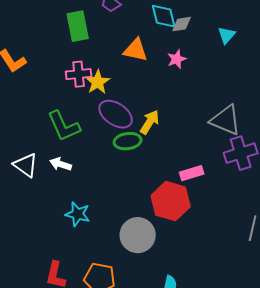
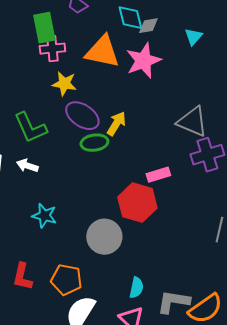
orange triangle: (136, 50) -> (102, 52), size x1.4
pink star: (177, 59) -> (143, 61), size x1.8
pink cross: (79, 74) -> (52, 49), moved
yellow star: (98, 82) -> (64, 84), turned -30

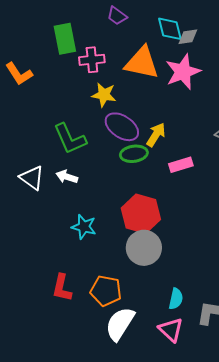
green rectangle: (44, 28) -> (65, 39), moved
pink rectangle: (158, 175) -> (181, 165), moved
red hexagon: (137, 203) -> (141, 214), moved

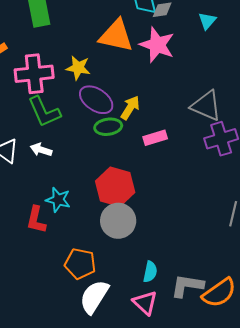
pink cross: (92, 60) -> (34, 74), moved, size x1.5
pink star: (183, 72) -> (157, 45), turned -30
red L-shape: (62, 288) -> (36, 220), moved

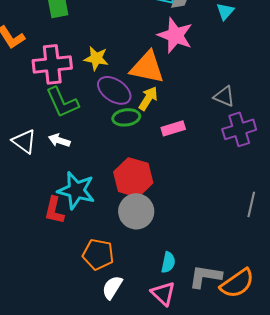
orange triangle: (116, 36) -> (147, 67), moved
gray triangle: (206, 106) -> (224, 96), size x0.7
cyan star: (58, 200) -> (76, 190), size x1.5
white semicircle: (94, 297) -> (112, 287), size x0.7

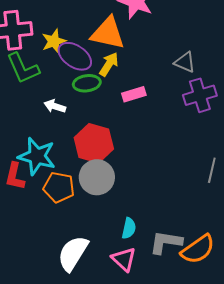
yellow star: (96, 58) -> (54, 41), moved, turned -30
white arrow: (59, 140) -> (55, 106), moved
orange pentagon: (98, 254) -> (59, 187), moved
white semicircle: (112, 287) -> (73, 253), size x1.5

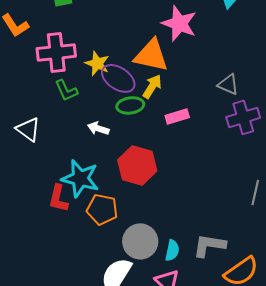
yellow star: (54, 41) -> (97, 63), turned -30
green L-shape: (23, 68) -> (66, 90), size x0.7
gray circle: (97, 177) -> (140, 241), moved
gray L-shape: (166, 242) -> (209, 245), moved

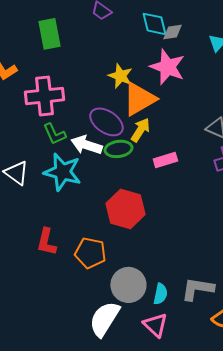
orange triangle: (151, 55) -> (139, 99), turned -42
yellow star: (97, 63) -> (120, 76), moved
white arrow: (98, 128) -> (86, 145), moved, size x1.4
cyan star: (80, 178) -> (62, 172), moved

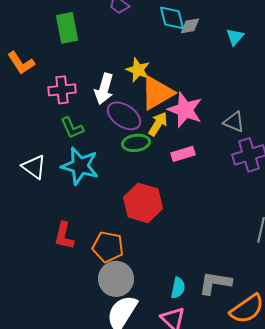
pink star: (167, 67) -> (185, 110), moved
pink cross: (44, 96) -> (62, 90), size x0.7
white arrow: (86, 145) -> (104, 89), moved, turned -92
gray circle: (128, 285) -> (116, 279), moved

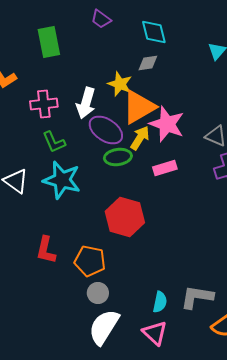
gray diamond: (190, 26) -> (148, 63), moved
gray circle: (116, 279) -> (98, 293), size x0.6

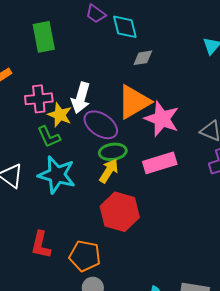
cyan diamond: (154, 32) -> (125, 27), moved
yellow star: (120, 84) -> (60, 115), moved
yellow arrow: (140, 138) -> (109, 171), moved
pink rectangle: (165, 168) -> (160, 163), size x1.4

